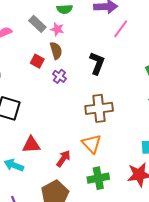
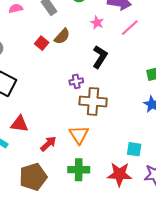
pink star: (57, 29) -> (97, 23), moved
brown semicircle: (56, 51) -> (62, 36), turned 48
purple cross: (59, 76) -> (76, 81), moved, turned 32

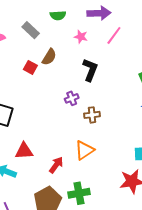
brown cross: (93, 101) -> (92, 115), size x0.6
orange triangle: (79, 135) -> (84, 150), turned 40
green cross: (79, 170) -> (79, 193), moved

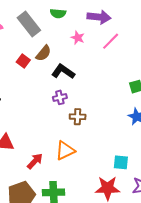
gray rectangle: (31, 30) -> (29, 24), size x1.4
black L-shape: (90, 70) -> (63, 72), moved, turned -85

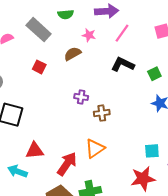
brown semicircle: (43, 53) -> (73, 54), moved, turned -150
black L-shape: (63, 72) -> (123, 64), moved
purple cross: (60, 97) -> (81, 97), turned 32
red arrow: (35, 161) -> (67, 164), size x1.4

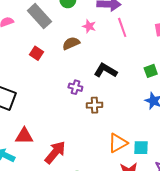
pink line: (122, 33) -> (122, 27), turned -60
black L-shape: (123, 64) -> (106, 70), moved
orange triangle: (95, 148) -> (118, 143), moved

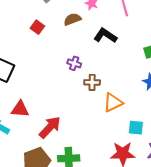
black L-shape: (106, 70) -> (105, 36), moved
orange triangle: (118, 143) -> (113, 103), moved

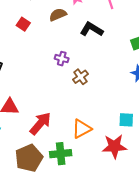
brown cross: (92, 82) -> (80, 77), turned -35
orange triangle: (113, 103) -> (82, 129), moved

